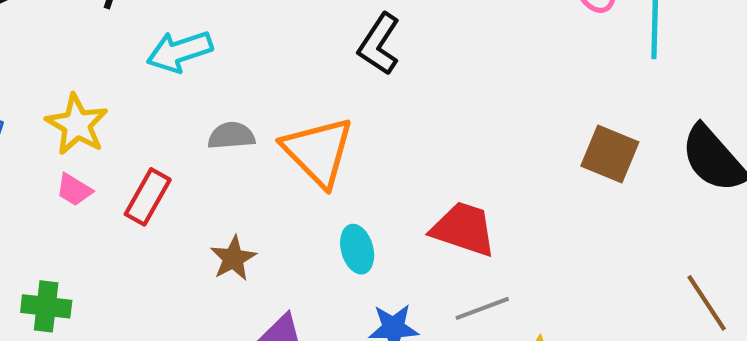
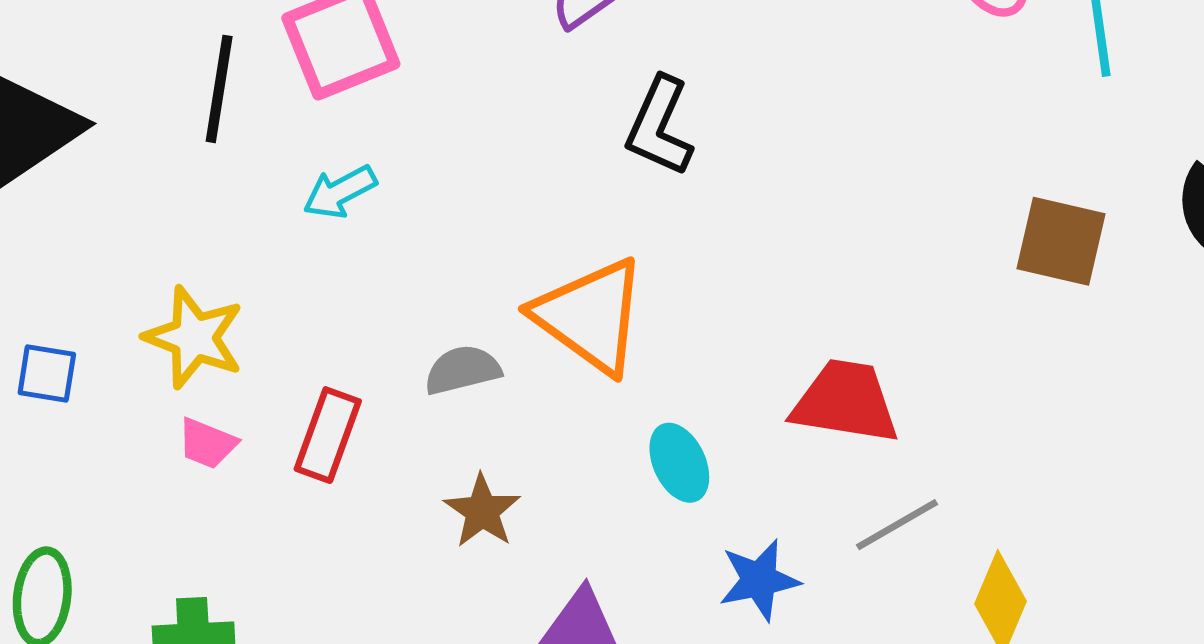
cyan arrow: (180, 51) -> (340, 192), size x0.7
gray semicircle: (231, 136) -> (462, 370), moved

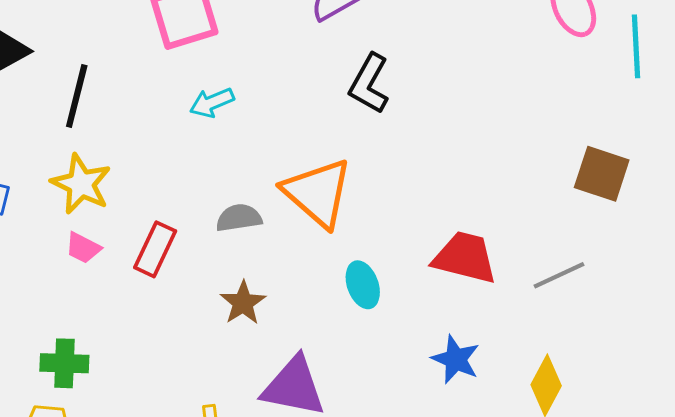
black line: (219, 89) -> (77, 96), moved
cyan arrow: (340, 192) -> (212, 103), moved
gray line: (897, 525) -> (559, 275), moved
blue star: (759, 580) -> (456, 359), moved, turned 30

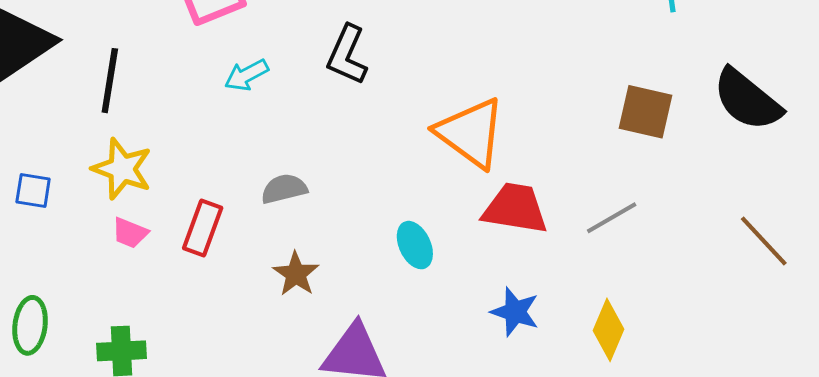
black L-shape: (369, 84) -> (347, 55), moved
orange triangle: (318, 193) -> (471, 133), moved

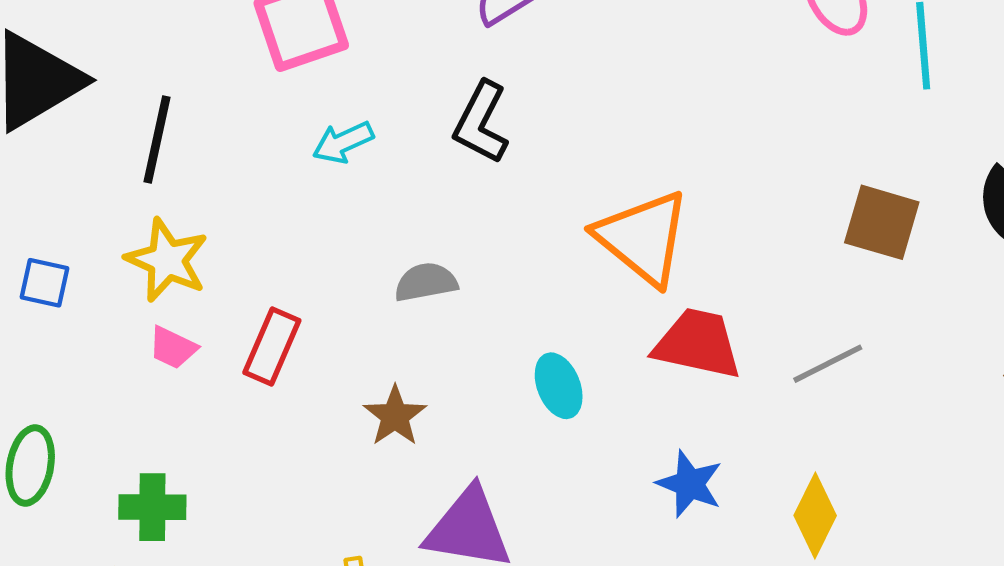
gray semicircle: (284, 189) -> (426, 282), moved

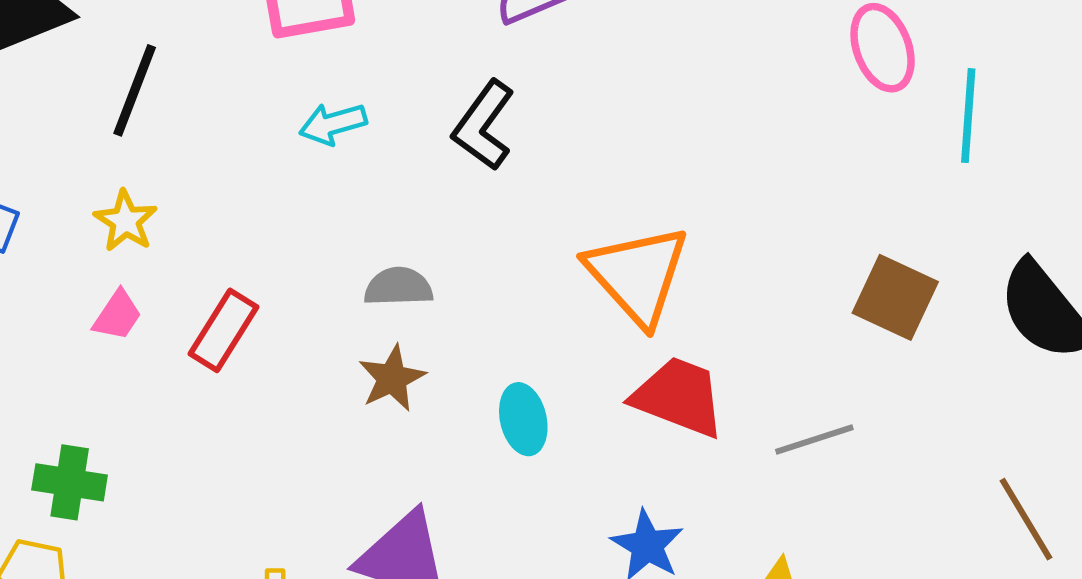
yellow star: (167, 260) -> (126, 221), size x0.7
pink trapezoid: (173, 348) -> (117, 315), turned -90
brown star: (395, 416) -> (392, 378), moved

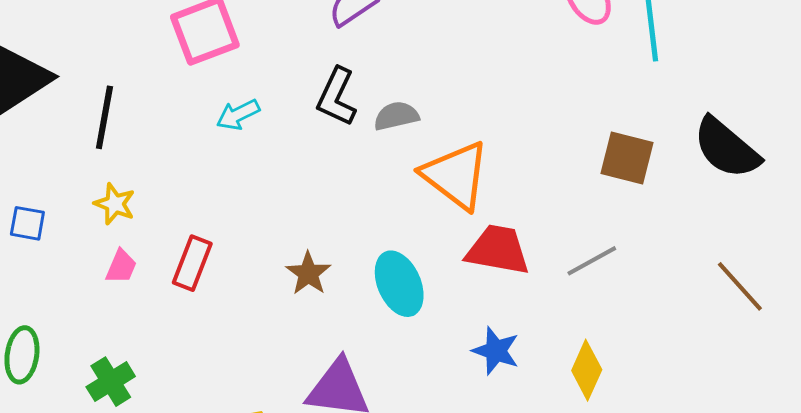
gray semicircle: (398, 287) -> (396, 116), moved
cyan ellipse: (523, 419) -> (399, 284), size x1.4
green cross: (70, 482) -> (111, 382), turned -30

